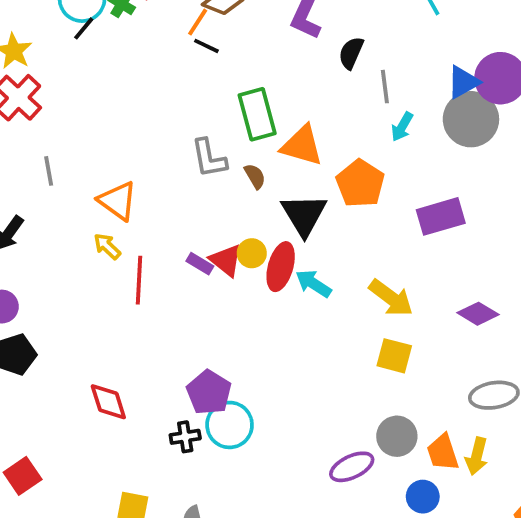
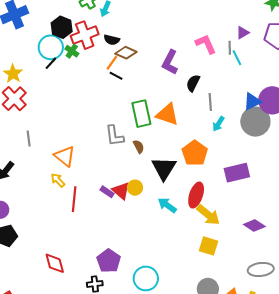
orange triangle: (302, 146) -> (167, 114), moved
red ellipse: (281, 267) -> (196, 195), moved
cyan circle: (230, 425) -> (146, 278), moved

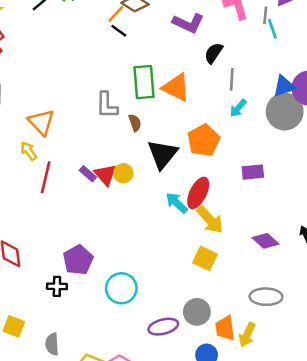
purple L-shape: (170, 62) -> (188, 23), turned -100
purple rectangle: (237, 173) -> (253, 172), size x0.7
cyan arrow: (167, 205) -> (177, 203), moved

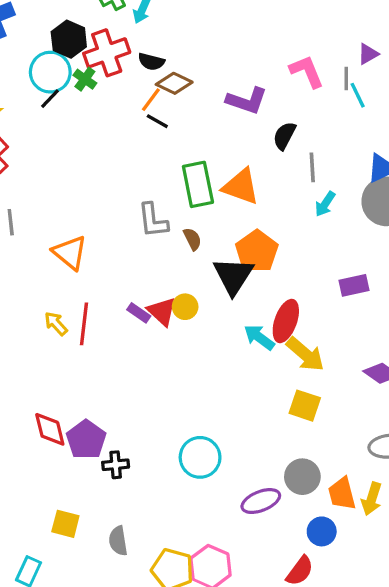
orange pentagon: (204, 140) -> (257, 251), moved
yellow arrow: (29, 151) -> (56, 324), moved
purple pentagon: (78, 260) -> (86, 440), moved

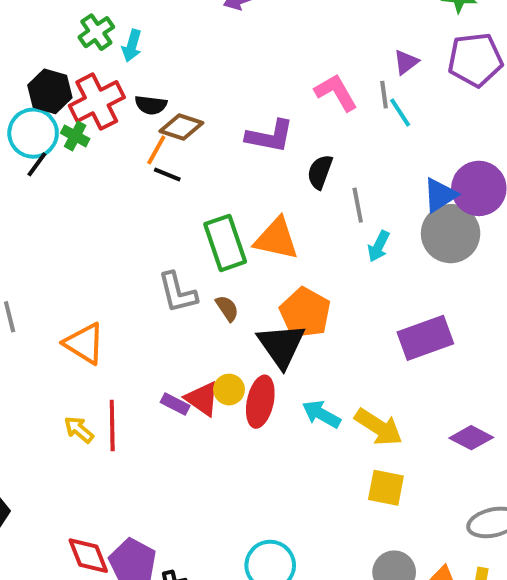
purple rectangle: (354, 285) -> (425, 338), size x1.5
red ellipse: (286, 321) -> (260, 402), moved

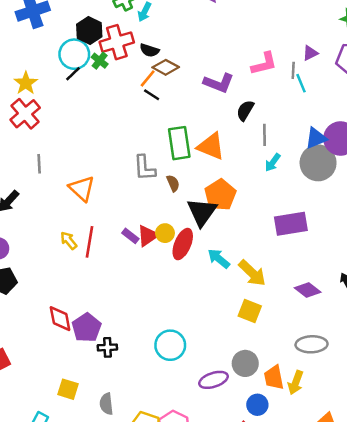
pink L-shape: (336, 92) -> (264, 64), turned 96
red triangle: (202, 399) -> (148, 236), turned 40

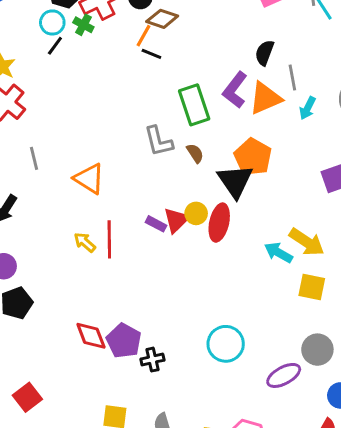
cyan circle: (74, 54) -> (52, 22), size x0.7
purple L-shape: (219, 83) -> (235, 90), moved, turned 116
orange triangle: (211, 146) -> (265, 98), moved, turned -36
cyan arrow: (219, 259) -> (278, 253), moved

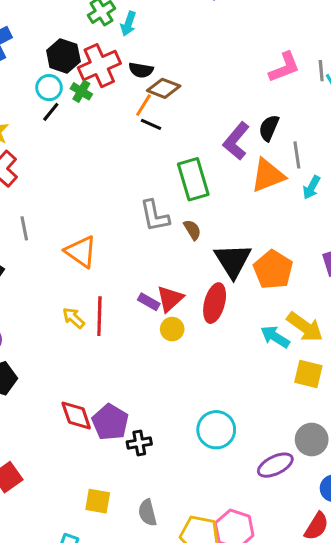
purple L-shape: (235, 90) -> (236, 141), moved
orange pentagon: (253, 157) -> (273, 270), moved
yellow circle: (196, 213) -> (172, 329), moved

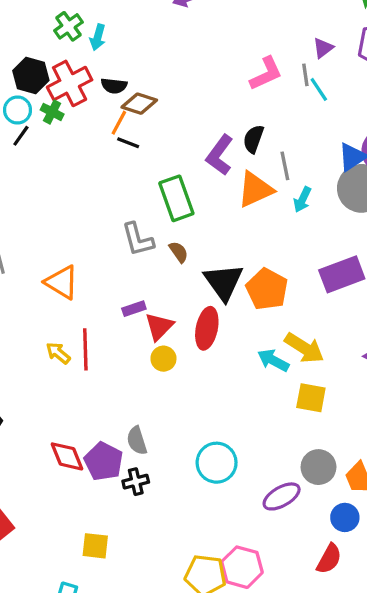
purple rectangle: (149, 302) -> (134, 309), moved, turned -45
gray semicircle: (147, 513) -> (137, 441), moved

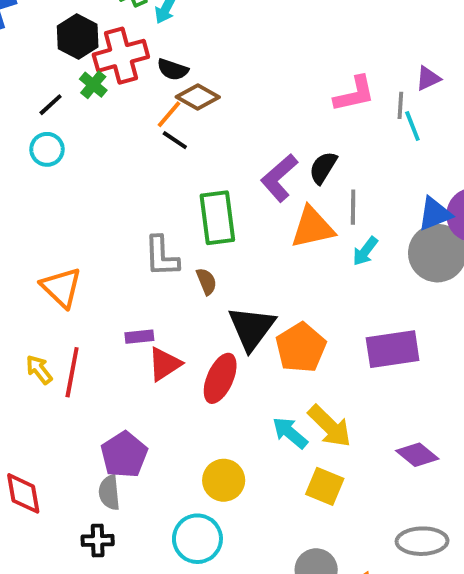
cyan circle: (18, 110) -> (47, 149), moved
yellow circle: (163, 359) -> (224, 480), moved, size x1.4
purple pentagon: (104, 461) -> (124, 455), moved

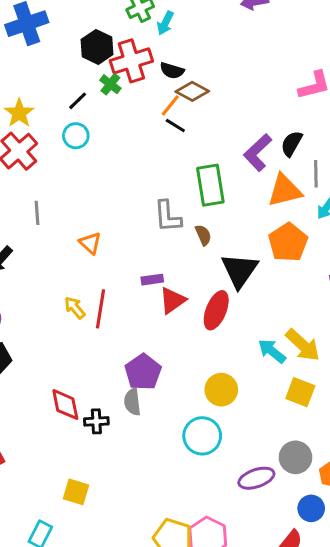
orange triangle: (61, 287) -> (90, 243), size x0.7
orange pentagon: (301, 348) -> (288, 242), moved
black cross: (98, 540) -> (96, 421), moved

